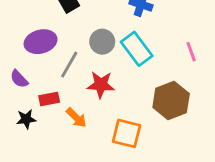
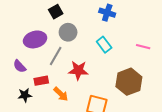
gray circle: (102, 42) -> (68, 32), moved
cyan rectangle: (137, 49) -> (104, 45), size x0.7
pink line: (191, 52) -> (143, 47), turned -56

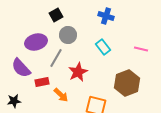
purple semicircle: (20, 66) -> (21, 68), size x1.5
red star: (78, 70) -> (78, 72), turned -30
black star: (25, 95) -> (14, 101), moved

